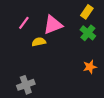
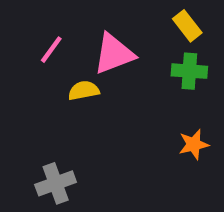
yellow rectangle: (87, 12) -> (187, 26), turned -72
green cross: (88, 33) -> (189, 71), turned -35

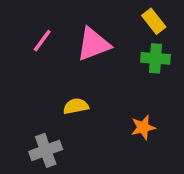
yellow semicircle: (84, 91) -> (76, 106), moved
orange star: (194, 144) -> (143, 127), moved

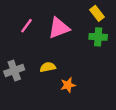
orange star: (143, 127) -> (68, 85), moved
gray cross: (46, 150) -> (14, 70), moved

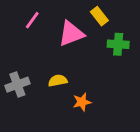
yellow rectangle: (97, 13) -> (99, 16), moved
pink line: (26, 26) -> (32, 20), moved

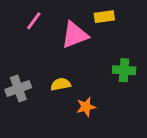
yellow rectangle: (99, 16) -> (104, 17), turned -60
green cross: (118, 44) -> (124, 70), moved

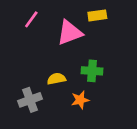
green cross: (124, 70) -> (92, 71), moved
gray cross: (18, 88) -> (30, 100), moved

